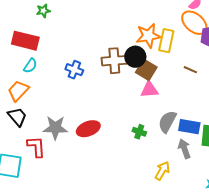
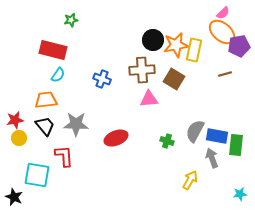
black circle: (135, 57) -> (153, 40), moved
brown line: (190, 70) -> (225, 74), moved, turned -40
pink triangle: (149, 90) -> (149, 99), moved
orange trapezoid: (18, 91) -> (46, 100), turned 40
gray star: (55, 128) -> (76, 124), moved

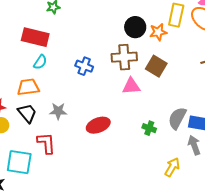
orange star: (176, 45) -> (158, 32), size x0.7
yellow rectangle: (194, 50) -> (176, 15), moved
gray star: (76, 124) -> (58, 111), size x0.7

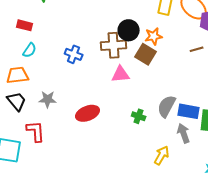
black circle: (135, 27) -> (129, 30), moved
orange star: (158, 32) -> (154, 36), moved
red rectangle: (35, 37) -> (25, 25), size x0.6

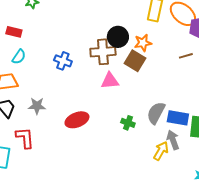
yellow arrow: (162, 155) -> (161, 151), moved

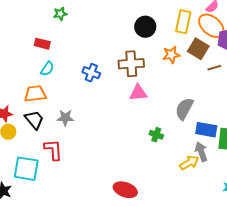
black circle: (118, 37) -> (145, 27), moved
brown square: (135, 61) -> (198, 49), moved
gray semicircle: (156, 113) -> (184, 109), moved
red ellipse: (77, 120) -> (125, 190), moved, turned 40
yellow arrow: (161, 151) -> (189, 163), turned 30

